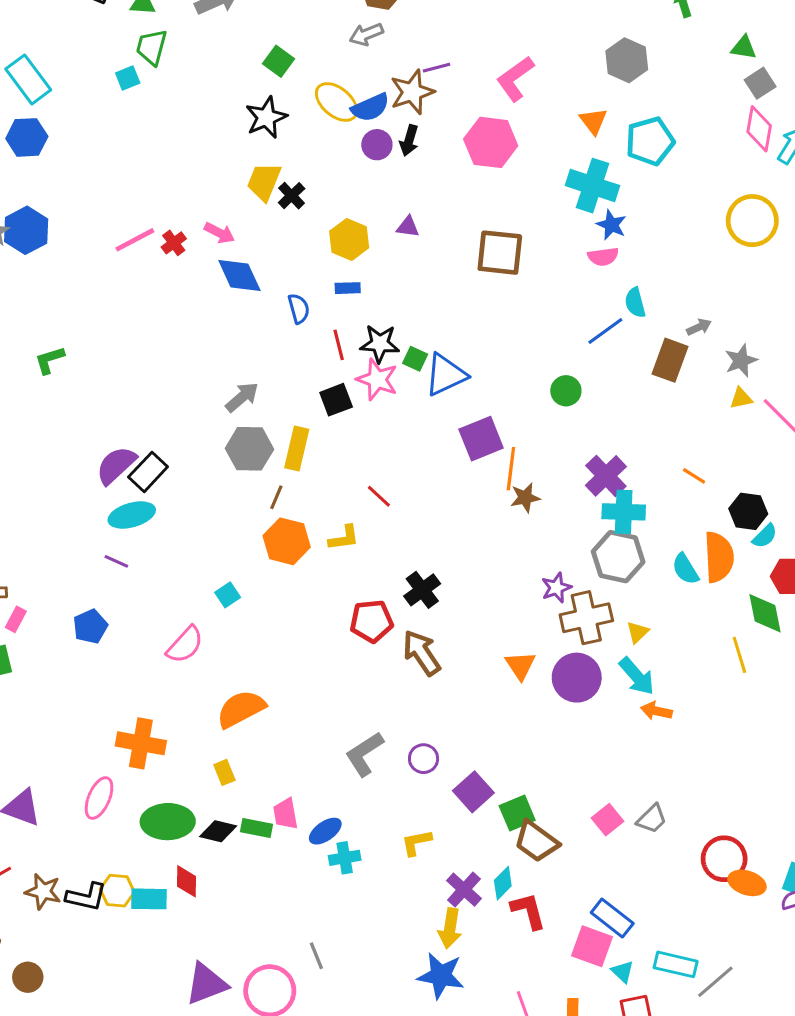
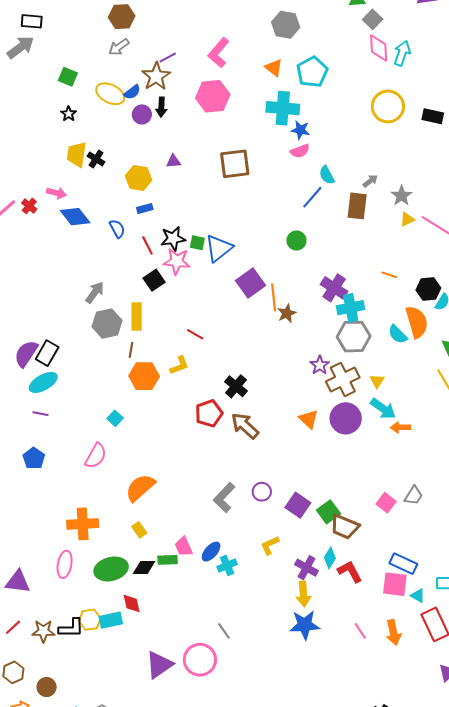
blue semicircle: (370, 107) -> (132, 92), size x0.7
black star: (266, 118) -> (69, 114), size x0.6

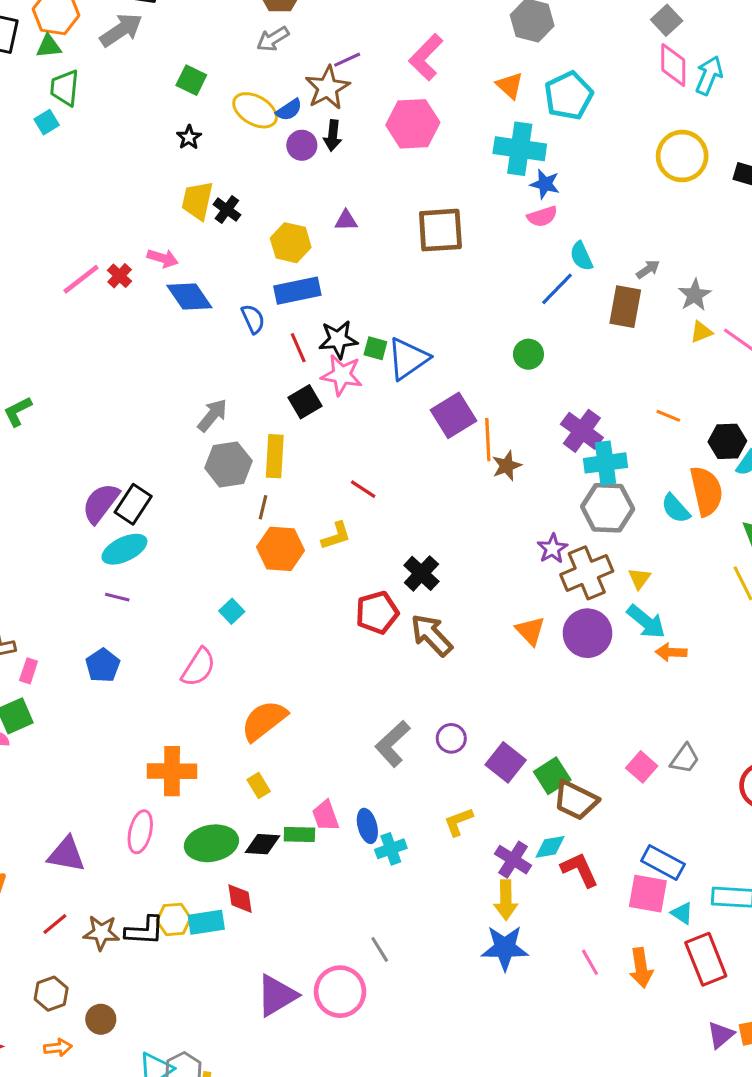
blue rectangle: (145, 209) -> (297, 291), size x1.8
blue ellipse: (211, 552) -> (367, 826), turned -60
cyan diamond: (330, 558) -> (550, 847), turned 45

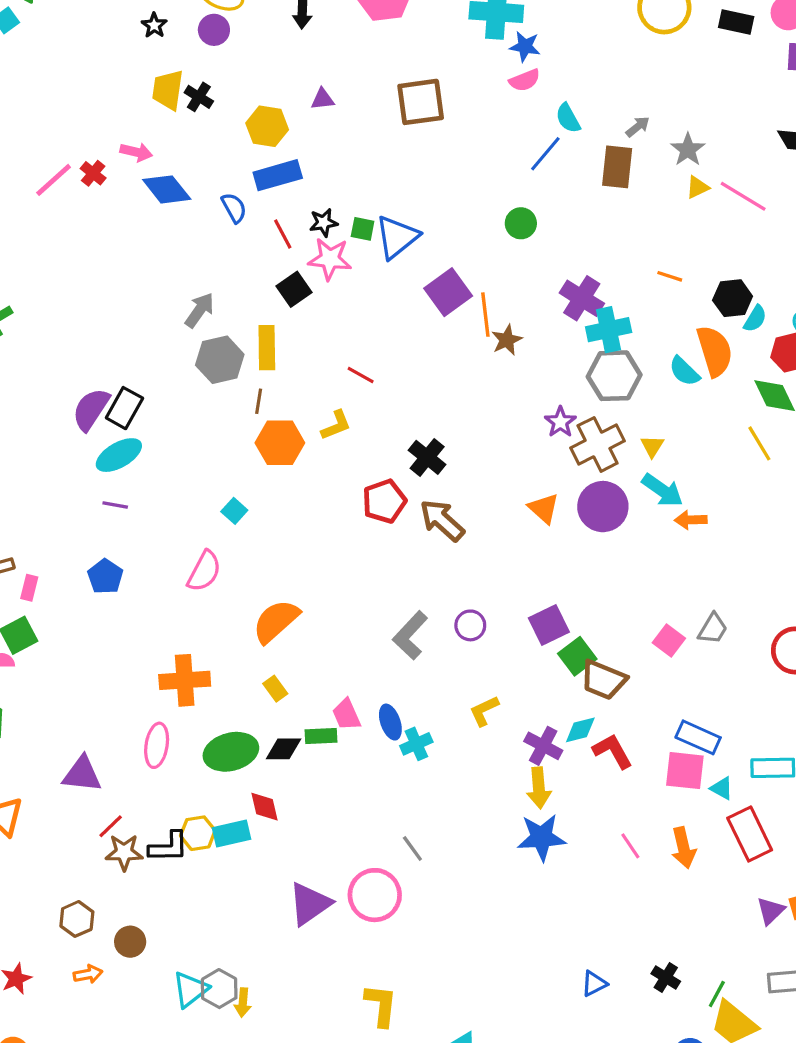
purple circle: (302, 145) -> (214, 30), moved
black star: (338, 340) -> (323, 223), size x0.7
purple square: (506, 762) -> (549, 625), moved, turned 30
red line: (55, 924) -> (111, 826), moved

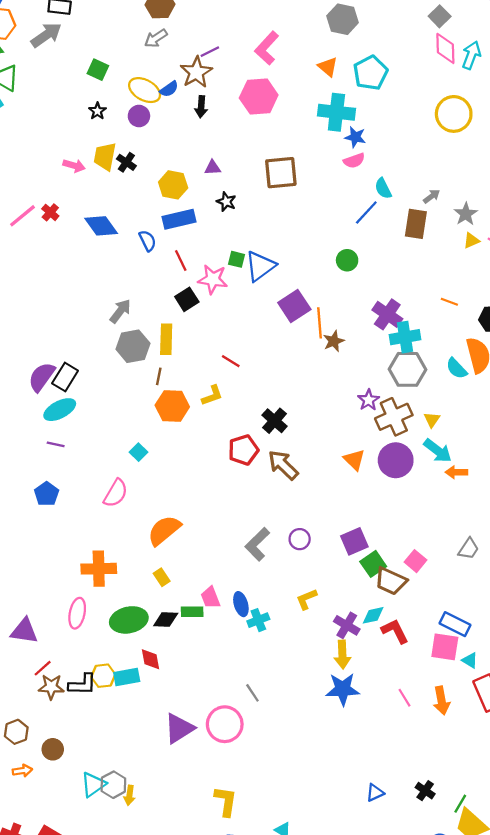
pink arrow: (136, 152) -> (74, 166), moved
black star: (323, 223) -> (226, 202), moved, turned 30
pink square: (669, 640) -> (416, 561), moved

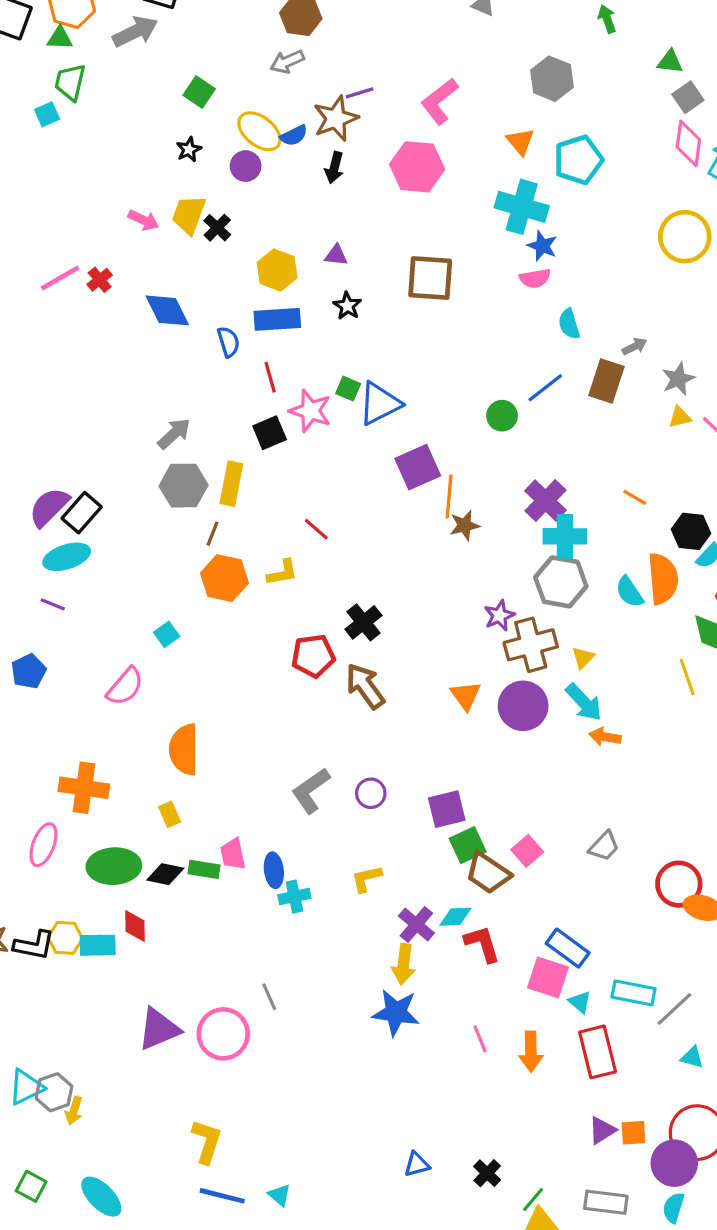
blue line: (366, 213) -> (545, 388), moved
orange semicircle: (164, 530) -> (184, 749), turned -60

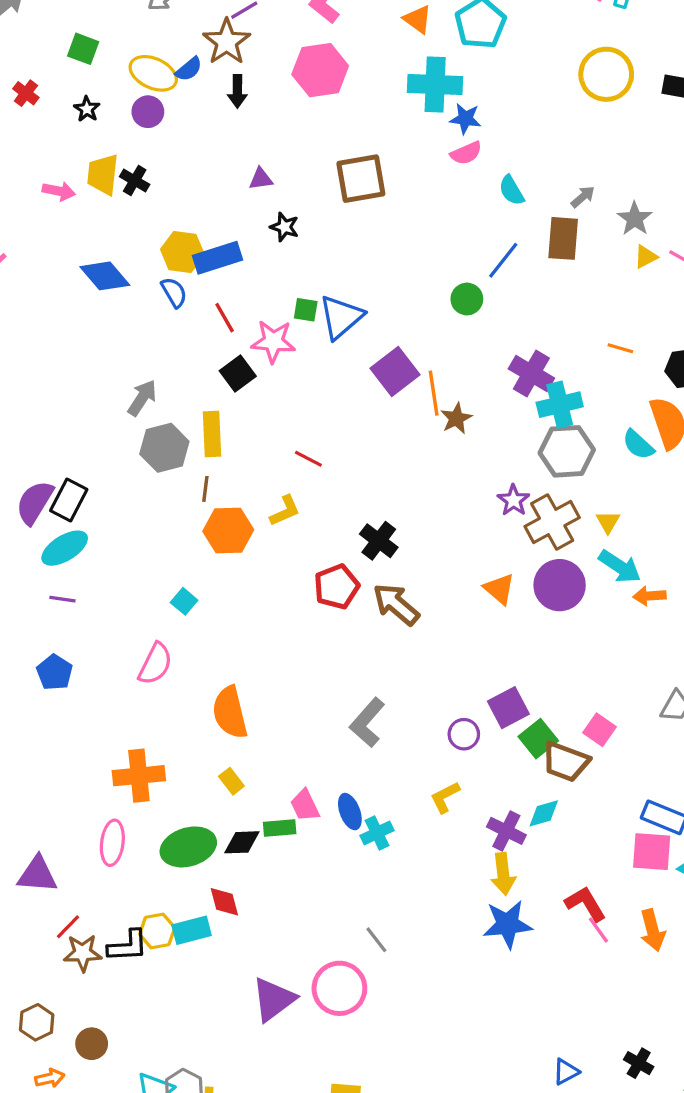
yellow hexagon: (277, 270) -> (182, 252), moved
red cross: (100, 280) -> (26, 93), moved
purple circle: (371, 793) -> (464, 734), moved
red L-shape: (482, 944) -> (585, 904), moved

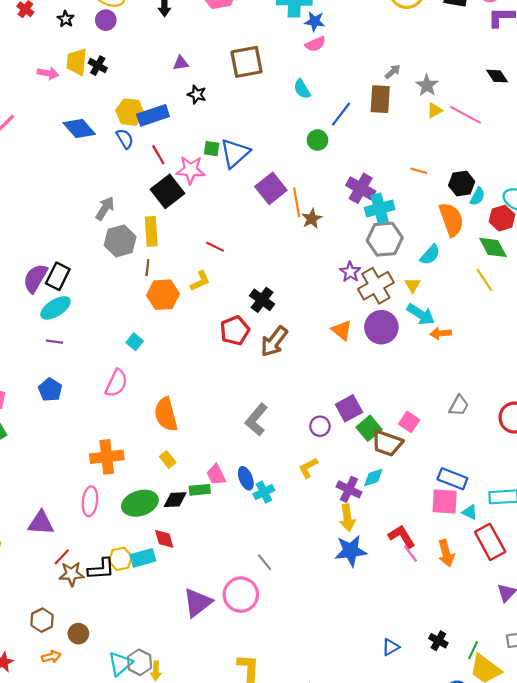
cyan semicircle: (512, 190) -> (302, 89), moved
black square: (238, 374) -> (168, 191), size x1.4
cyan semicircle: (638, 445) -> (430, 255), moved, turned -90
brown arrow: (396, 604) -> (274, 342), turned -92

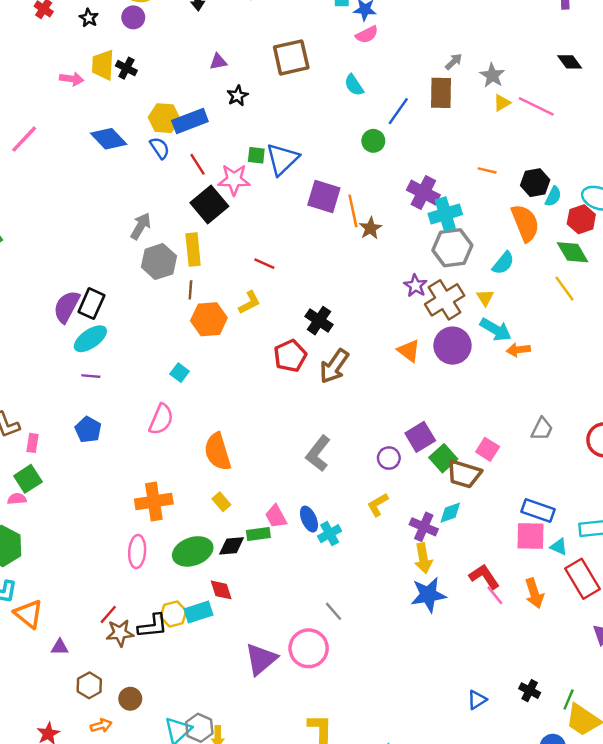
black star: (197, 94) -> (237, 96), turned 30
purple square: (271, 188) -> (324, 197), turned -32
purple triangle: (41, 523) -> (60, 647), moved, size x0.6

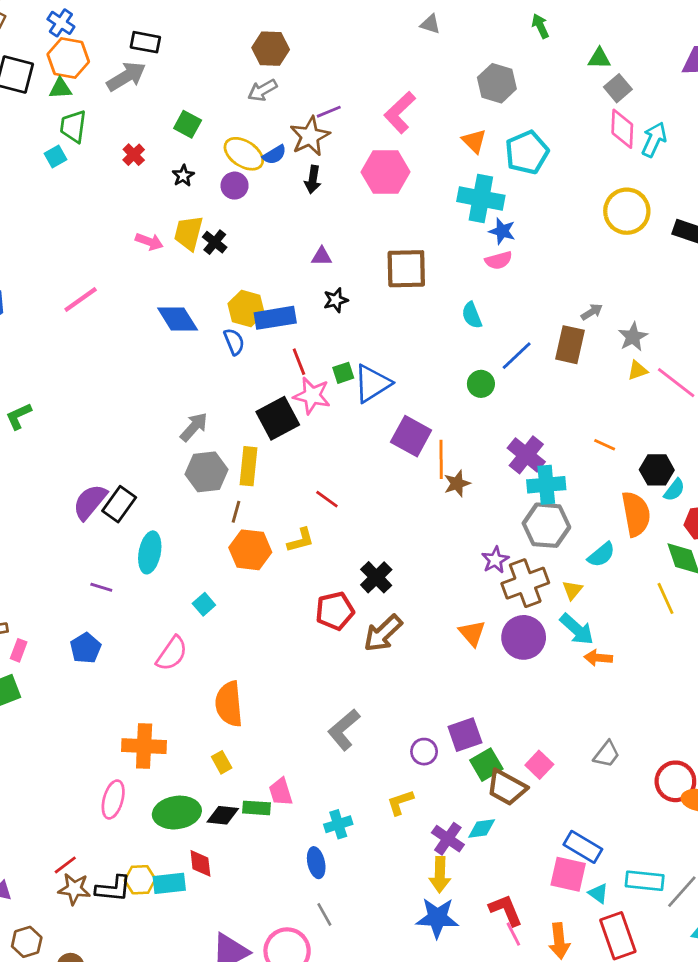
green square: (256, 155) -> (343, 373), turned -36
red line: (198, 164) -> (299, 362), moved
cyan ellipse: (90, 339) -> (150, 552), moved, turned -56
blue ellipse: (309, 519) -> (316, 863), moved

